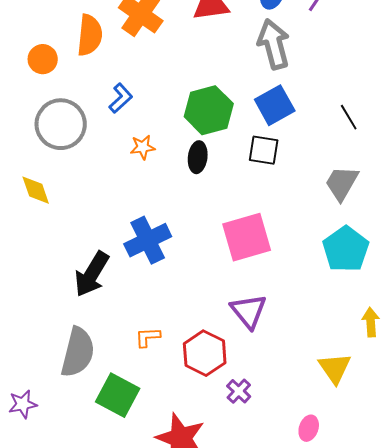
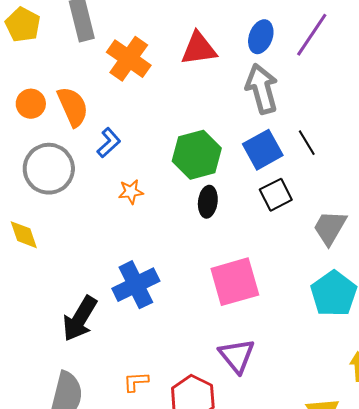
orange semicircle: (90, 35) -> (73, 107), moved, turned -30
black line: (349, 117) -> (307, 143), moved
black square: (264, 150) -> (276, 195), moved, turned -36
black ellipse: (198, 157) -> (208, 202), moved

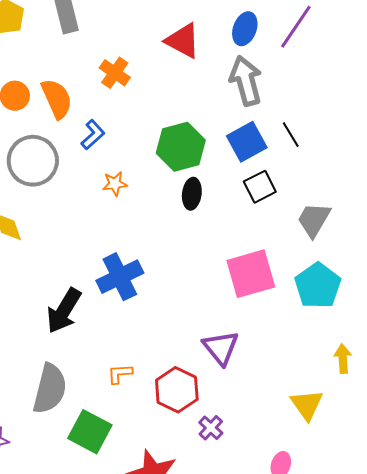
red triangle: (199, 49) -> (183, 41), turned 36
orange cross: (129, 59) -> (115, 73), moved, size x0.7
pink square: (235, 282) -> (251, 274), moved

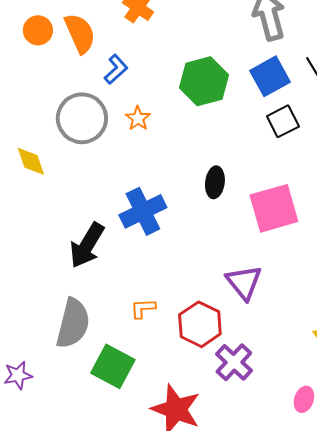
gray circle: (33, 161) -> (82, 118), moved
orange star: (115, 184) -> (138, 118), turned -30
black ellipse: (192, 194) -> (215, 182), moved
purple cross: (211, 428) -> (234, 362), size x1.5

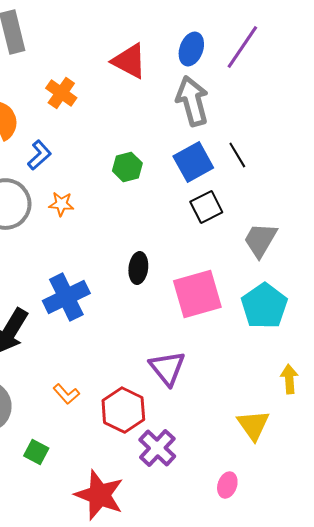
green hexagon: (204, 81) -> (127, 167), size x0.6
orange star: (138, 118) -> (61, 204), turned -30
orange L-shape: (143, 308) -> (66, 394), turned -128
green square: (113, 366) -> (36, 452), size x0.6

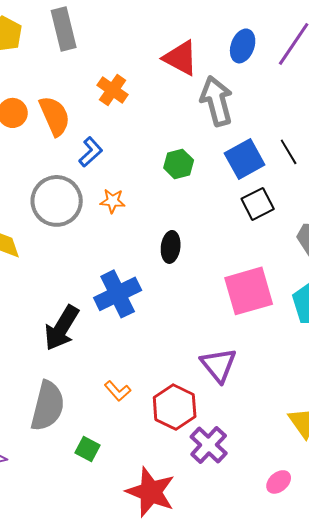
gray arrow: (192, 101) -> (217, 101), moved
black ellipse: (138, 268) -> (171, 247), moved
pink ellipse: (227, 485) -> (279, 482), turned 30

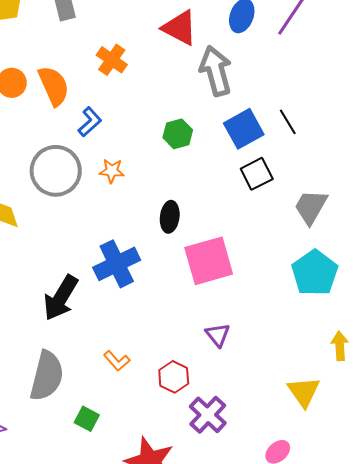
pink square: (249, 291) -> (209, 261), moved
purple triangle: (219, 365) -> (218, 335), size x0.7
red hexagon: (175, 407) -> (174, 377), size x0.7

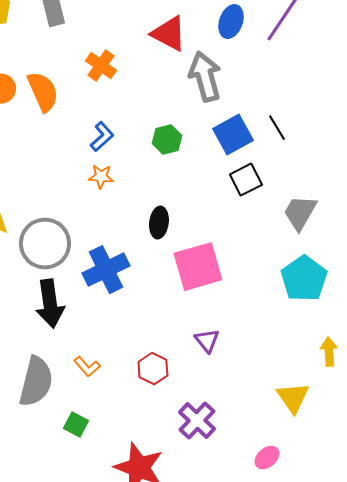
blue L-shape: (90, 122) -> (102, 137), moved
gray circle: (56, 171) -> (45, 244), moved
black arrow: (61, 298) -> (50, 304), turned -39
orange L-shape: (117, 361) -> (87, 367), moved
red hexagon: (174, 377) -> (153, 369), moved

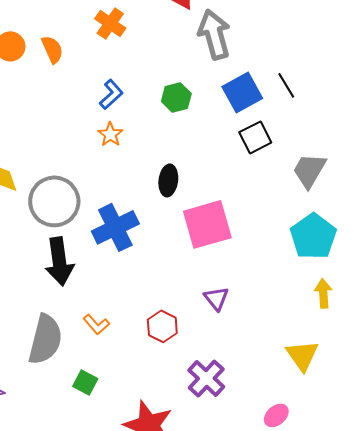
orange semicircle: (43, 92) -> (52, 49), size x0.7
orange star: (101, 177) -> (110, 134), turned 30
yellow arrow: (329, 352) -> (323, 293), moved

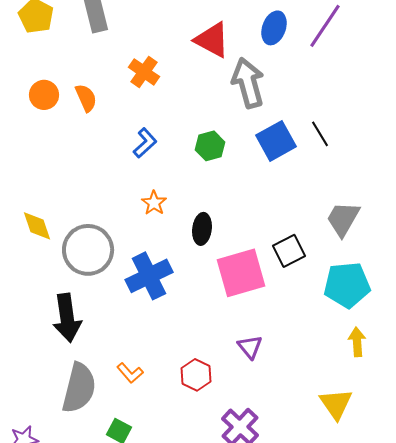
orange star: (110, 134) -> (154, 203), moved
black square: (255, 137) -> (289, 251), moved
cyan pentagon: (313, 236) -> (347, 285), turned 30
black arrow: (59, 261) -> (67, 318), moved

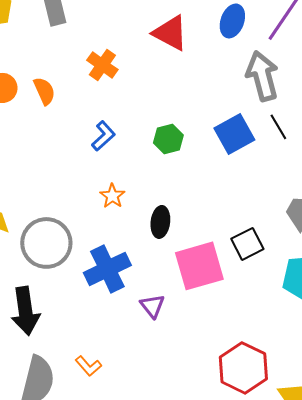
gray arrow: (248, 83) -> (262, 76), moved
purple triangle: (250, 347) -> (152, 306), moved
red hexagon: (196, 375) -> (243, 368), moved, size x1.6

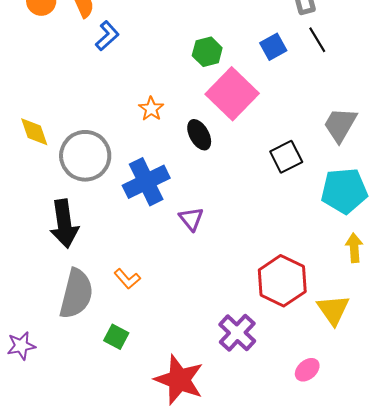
blue square: (234, 134) -> (273, 47), size x0.7
blue L-shape: (103, 136) -> (107, 36), moved
black ellipse: (160, 222) -> (199, 135), turned -36
pink square: (199, 266) -> (232, 94), moved, turned -30

